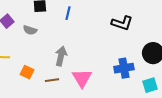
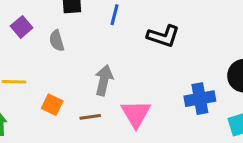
black L-shape: (122, 23) -> (163, 36), moved
gray semicircle: (30, 30) -> (57, 41), turned 56

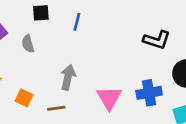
black L-shape: (163, 36) -> (157, 40), moved
pink triangle: (136, 114) -> (109, 98), moved

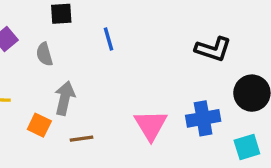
blue line: (77, 22) -> (109, 39), moved, turned -30
gray arrow: (68, 77) -> (65, 98), moved

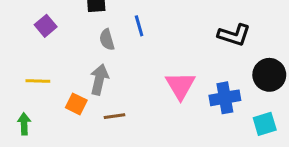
gray semicircle: (44, 54) -> (107, 40), moved
pink triangle: (151, 125) -> (180, 86), moved

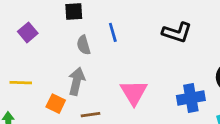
black L-shape: (234, 35) -> (177, 32), moved
pink triangle: (180, 86) -> (134, 92), moved

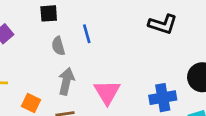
black L-shape: (177, 32) -> (163, 24), moved
gray arrow: (77, 81) -> (66, 81), moved

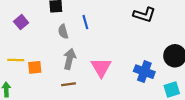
blue cross: (163, 98) -> (144, 72), turned 30
orange square: (31, 103) -> (35, 67), moved, turned -32

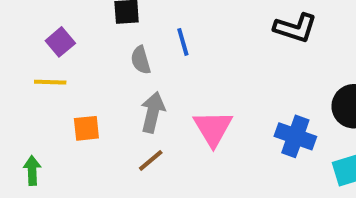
yellow line: (16, 60) -> (50, 82), moved
brown line: (68, 84) -> (151, 160), turned -32

